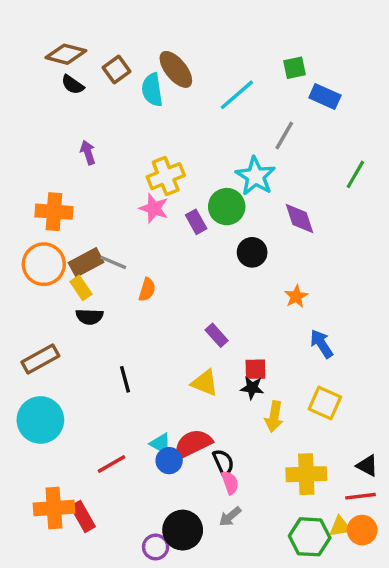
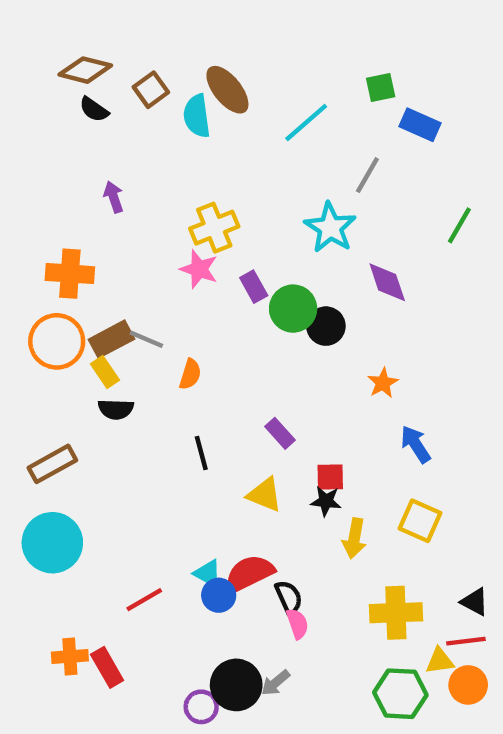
green circle: (227, 207) -> (293, 309), moved
black line: (125, 379) -> (201, 453), moved
orange cross: (54, 508) -> (70, 656), size x0.7
gray arrow: (230, 517) -> (276, 683), moved
yellow triangle: (340, 527) -> (440, 661), moved

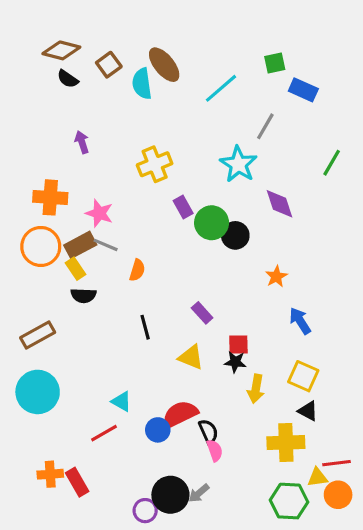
pink star: (199, 269) -> (99, 213), moved
cyan triangle: (208, 573) -> (121, 401), moved
black triangle: (475, 602) -> (308, 411), moved

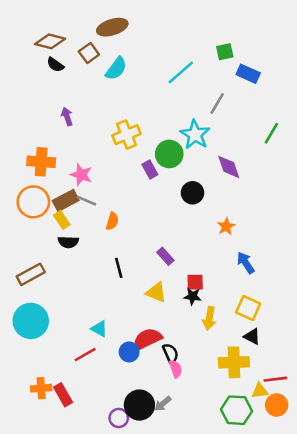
brown ellipse: (164, 65) -> (112, 27), moved, turned -68
cyan semicircle: (142, 84) -> (116, 69), turned -135
green circle: (212, 223) -> (169, 154), moved

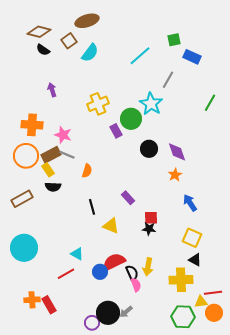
purple diamond: (229, 167) -> (177, 152), moved
brown rectangle: (31, 274) -> (22, 199), moved
yellow triangle: (156, 292) -> (111, 226), moved
yellow arrow: (209, 318) -> (148, 267), moved

